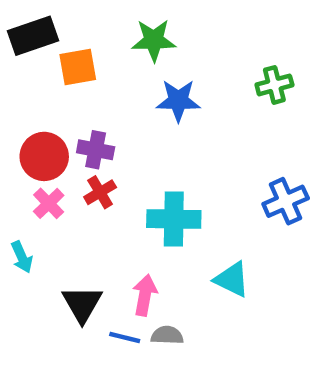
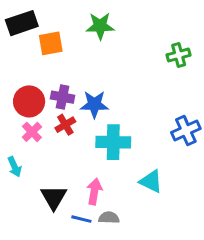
blue star: (178, 101) -> (94, 104), moved

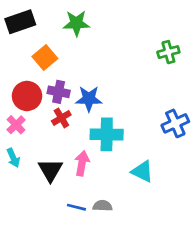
green star: (100, 26) -> (76, 23), moved
orange square: (51, 43) -> (45, 58), moved, turned -30
pink cross: (32, 132) -> (16, 125), moved
pink arrow: (94, 191) -> (82, 163), moved
black triangle: (54, 197) -> (50, 170), moved

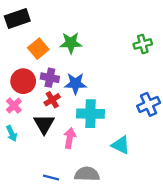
green star: (76, 23) -> (71, 43), moved
black triangle: (50, 170) -> (44, 124), moved
gray semicircle: (103, 206) -> (87, 174), size x1.5
blue line: (76, 207) -> (51, 178), moved

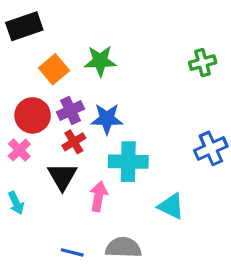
purple cross: (50, 78) -> (71, 110), turned -36
cyan arrow: (12, 133) -> (16, 203), moved

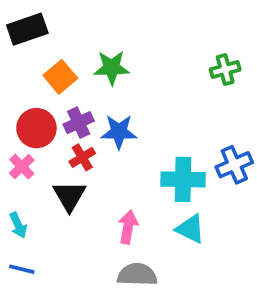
cyan cross: (128, 162) -> (183, 179), moved
pink arrow: (99, 196) -> (128, 227), moved
blue line: (72, 252) -> (22, 269), moved

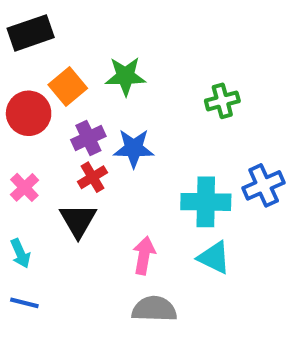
green cross: (225, 70) -> (222, 101), moved
red circle: (36, 128) -> (29, 113), moved

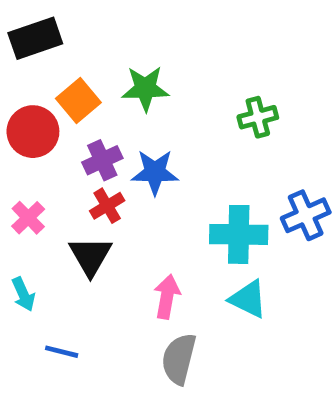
blue line: (24, 303) -> (62, 352), moved
gray semicircle: (154, 309) -> (179, 359), turned -78

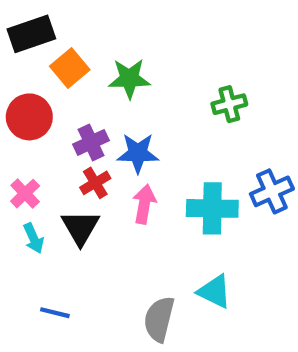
orange square: (78, 100) -> (70, 68), moved
cyan arrow: (23, 294) -> (34, 238), moved
pink arrow: (167, 297) -> (144, 204), moved
cyan triangle: (248, 299) -> (214, 291), moved

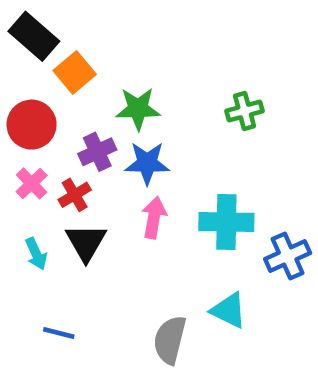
black rectangle: (31, 34) -> (34, 36), turned 60
green star: (129, 79) -> (138, 109), moved
red cross: (95, 183) -> (75, 195), moved
blue cross: (272, 191) -> (288, 256), moved
pink cross: (25, 194) -> (32, 183), moved

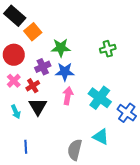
cyan cross: (226, 222) -> (100, 98), turned 35
blue cross: (288, 256) -> (127, 113), turned -30
blue line: (59, 333) -> (26, 147), turned 72

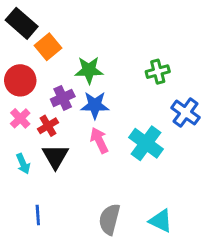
pink arrow: (68, 96) -> (99, 140), turned -36
blue cross: (127, 113) -> (185, 113), moved
cyan triangle: (101, 137) -> (161, 221), moved

